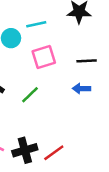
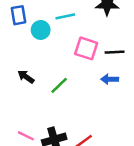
pink square: (44, 57) -> (86, 48), moved, turned 35

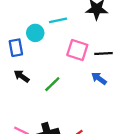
blue rectangle: (18, 15) -> (16, 48), moved
blue arrow: (110, 79) -> (99, 78), turned 35

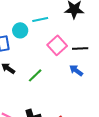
pink square: (77, 50) -> (57, 45), turned 30

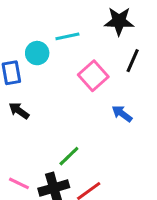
black line: (80, 48) -> (133, 61), moved, turned -63
green line: (35, 75) -> (69, 156), moved

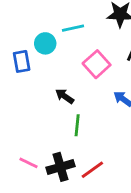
black arrow: (19, 111) -> (65, 96), moved
green line: (69, 156) -> (77, 125), moved, turned -40

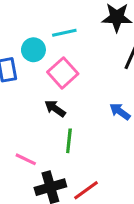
pink square: (97, 64) -> (63, 73), moved
pink line: (29, 163) -> (26, 159), moved

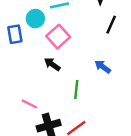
green line: (69, 141) -> (76, 90), moved

